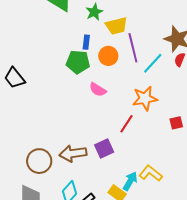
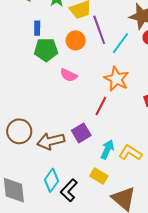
blue rectangle: (86, 42) -> (37, 28), moved
orange star: (145, 98) -> (116, 79), turned -30
brown circle: (39, 161) -> (19, 131), moved
cyan arrow: (130, 181) -> (107, 149), moved

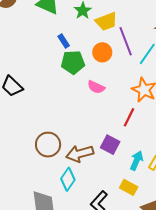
blue rectangle: (37, 28) -> (64, 41), turned -32
purple square: (81, 133) -> (110, 145), turned -30
cyan diamond: (51, 180) -> (68, 179), moved

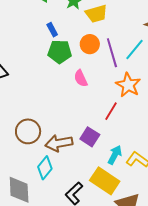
purple line: (126, 41) -> (112, 53), moved
pink semicircle: (96, 87) -> (81, 78), turned 36
yellow rectangle: (129, 187) -> (105, 181), size x1.6

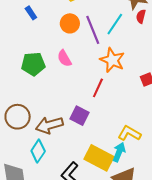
green pentagon: (60, 52) -> (33, 64), moved
cyan arrow: (115, 155) -> (119, 152), moved

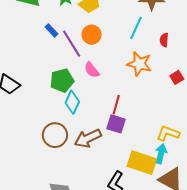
red semicircle: (141, 16) -> (164, 40), moved
purple line: (93, 30) -> (72, 44), moved
red line: (98, 88) -> (116, 105), moved
cyan diamond: (38, 151) -> (72, 102), moved

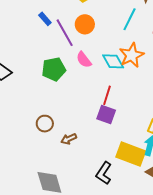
orange star: (139, 64) -> (132, 55), turned 30
cyan diamond: (72, 102) -> (113, 61), moved, turned -55
brown circle: (55, 135) -> (45, 124), size x0.7
brown arrow: (88, 138) -> (69, 139), moved, size x0.6

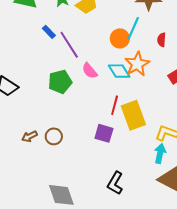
orange circle: (85, 24) -> (120, 38), moved
purple square: (106, 115) -> (104, 133), moved
brown arrow: (69, 139) -> (29, 136), moved
yellow rectangle: (131, 154) -> (133, 115), moved, turned 52

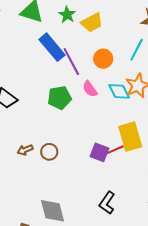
blue rectangle: (49, 32) -> (52, 47), size x2.0
orange circle: (120, 38) -> (103, 59), moved
red line: (115, 105) -> (114, 150), moved, turned 48

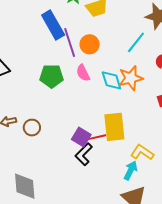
orange circle: (103, 59) -> (90, 44), moved
black L-shape: (107, 203) -> (84, 154), moved

